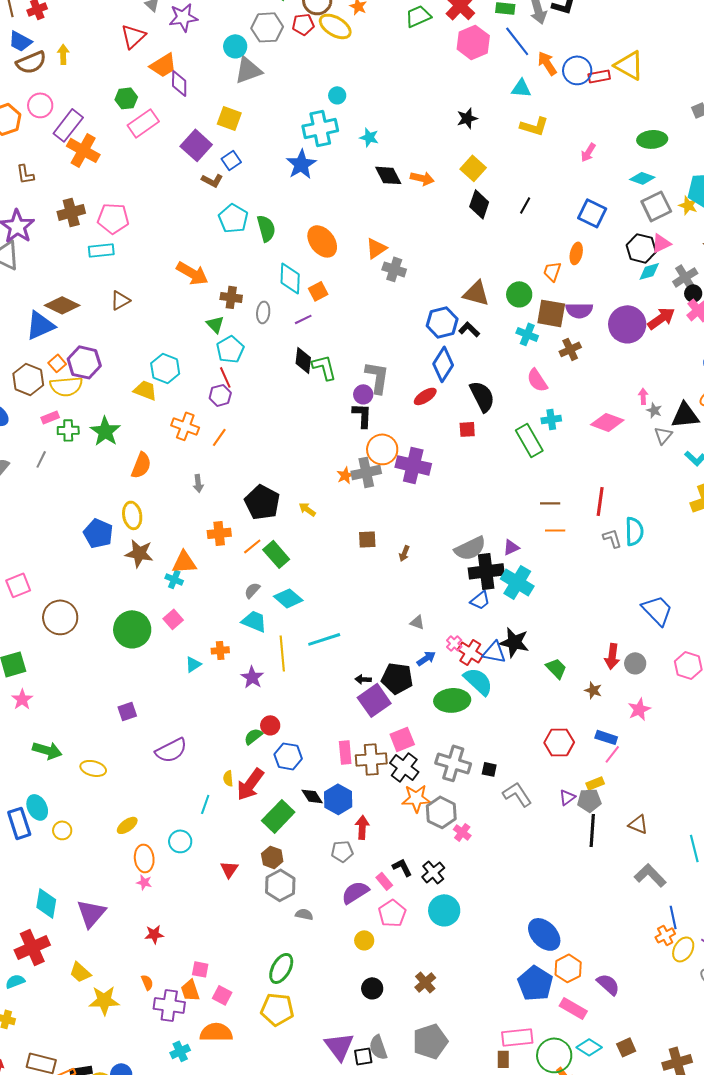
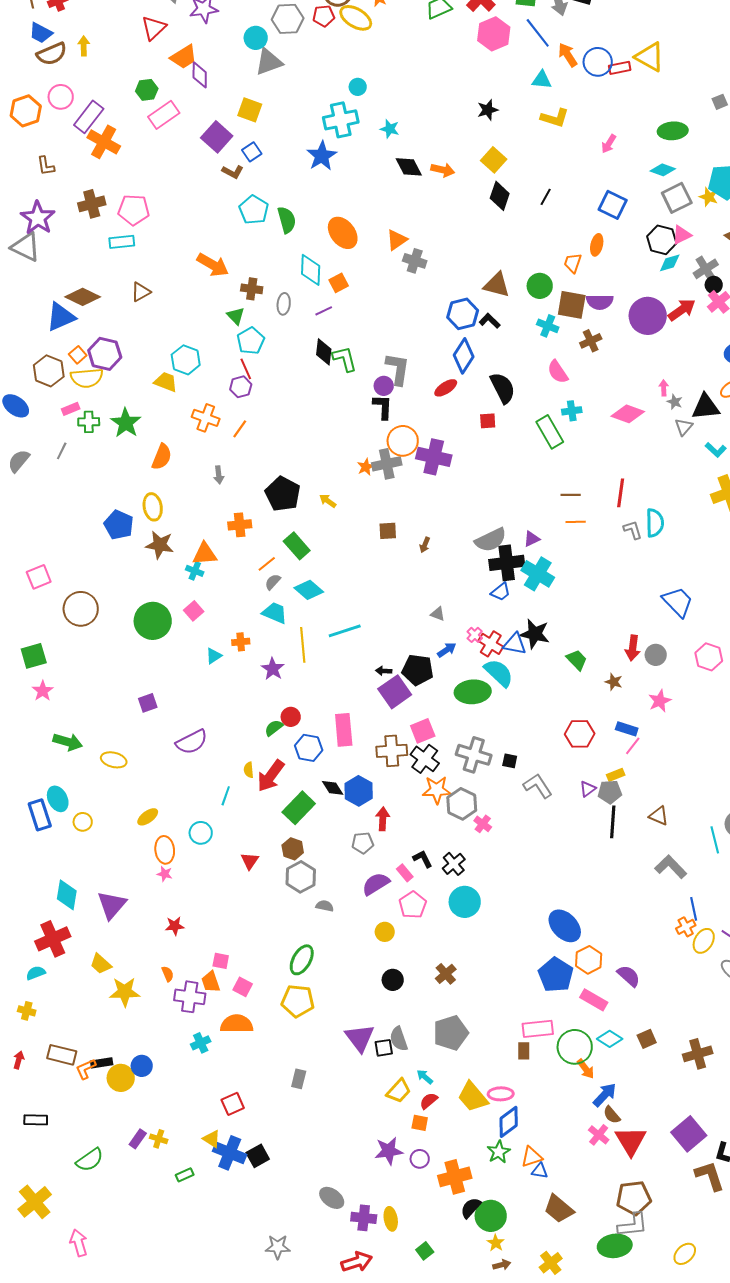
orange line: (252, 546) -> (267, 564), moved
pink rectangle: (345, 752) -> (344, 730), moved, size x1.4

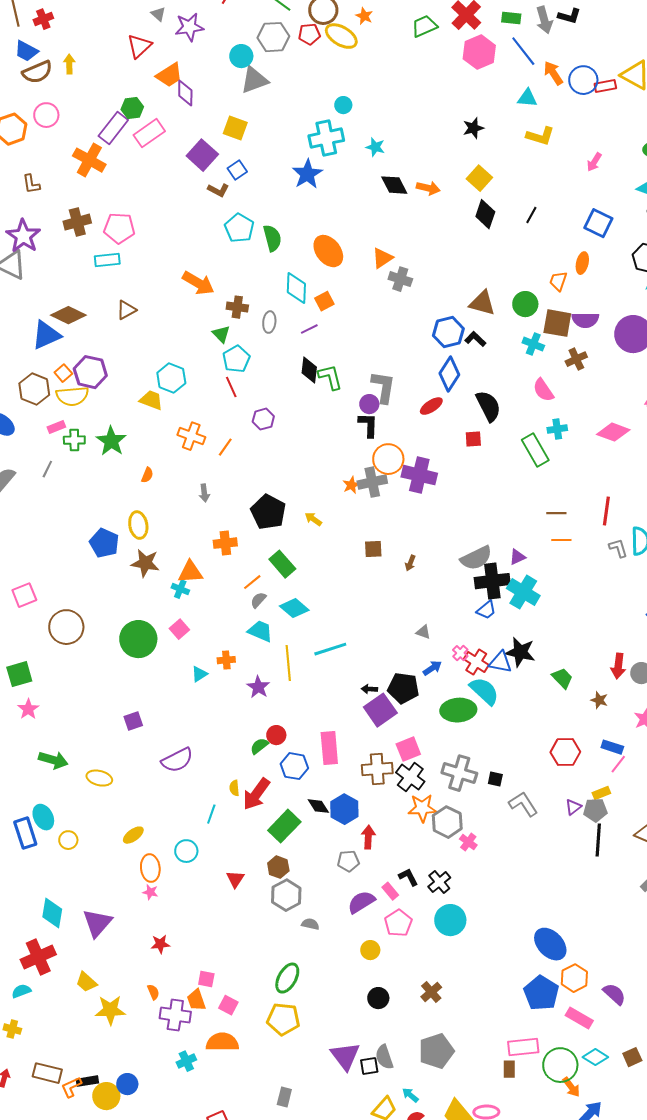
purple rectangle: (89, 117) -> (113, 128), moved
purple hexagon: (241, 387) -> (263, 419), moved
orange semicircle: (162, 457) -> (147, 475), size x0.6

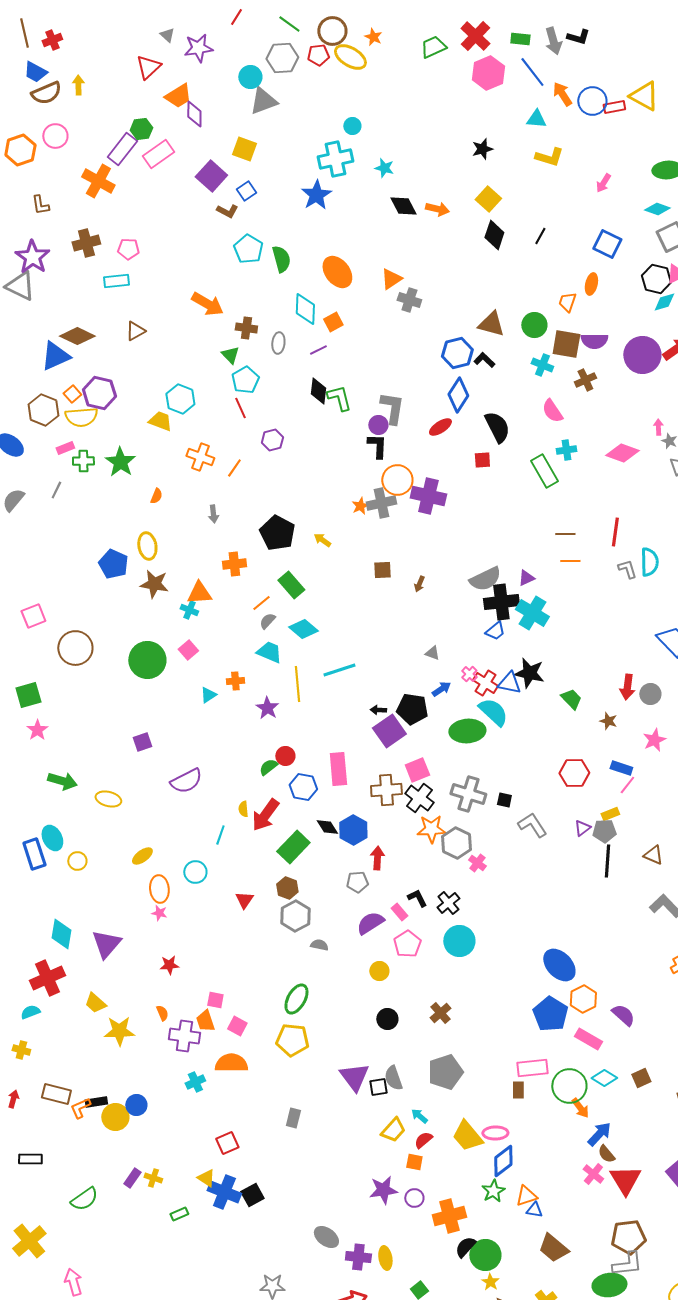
pink pentagon: (119, 228) -> (128, 249), size x0.7

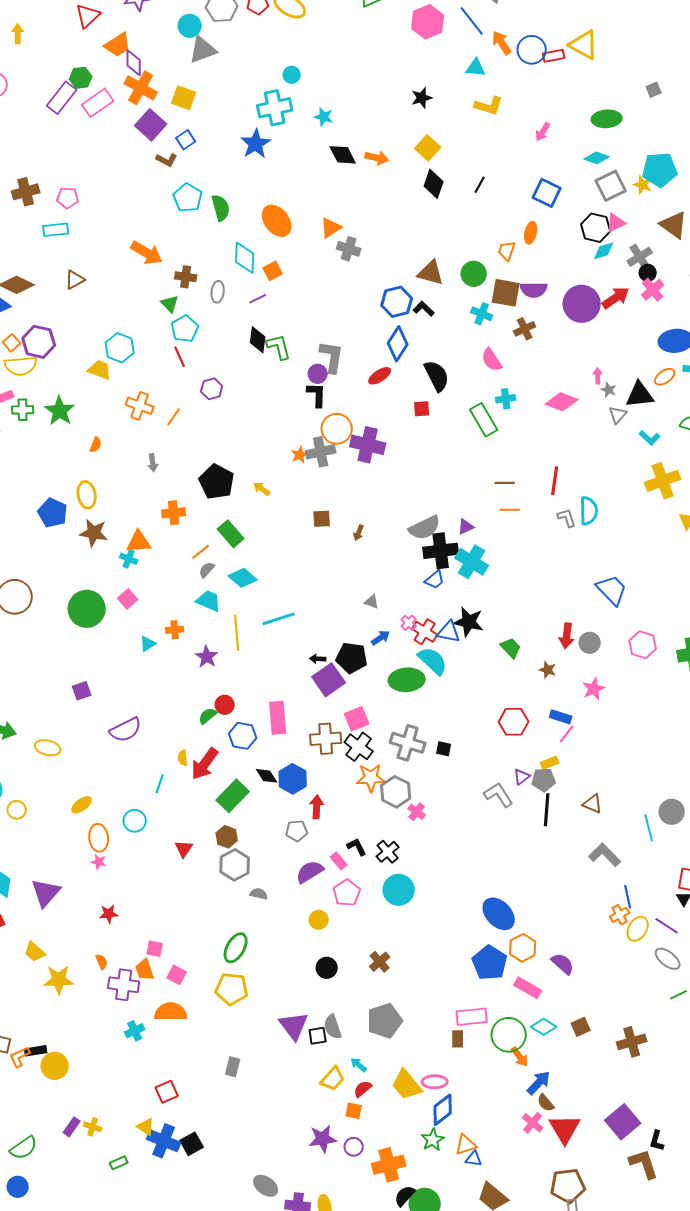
orange cross: (98, 181) -> (141, 88), moved
gray L-shape: (532, 825) -> (499, 795), moved
blue circle: (136, 1105) -> (18, 1187), moved

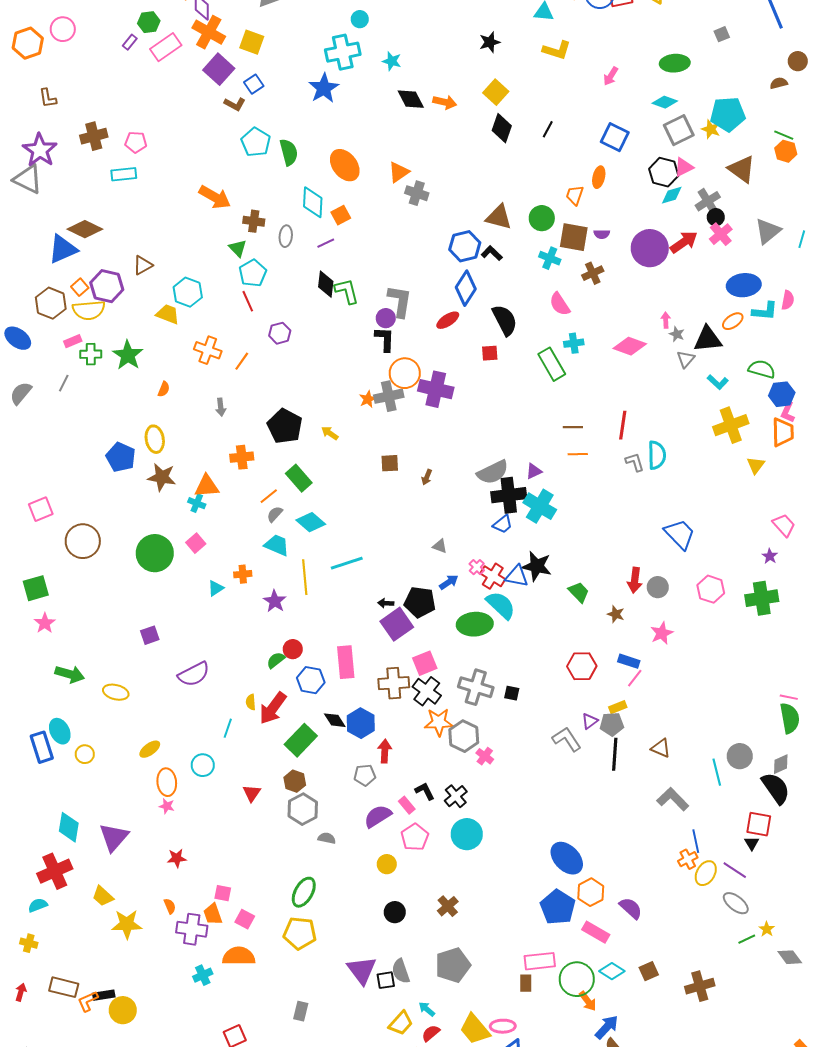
purple rectangle: (62, 98) -> (130, 42), size x0.5
brown triangle: (75, 280) -> (143, 265), moved
purple semicircle: (534, 290) -> (602, 234), size x0.6

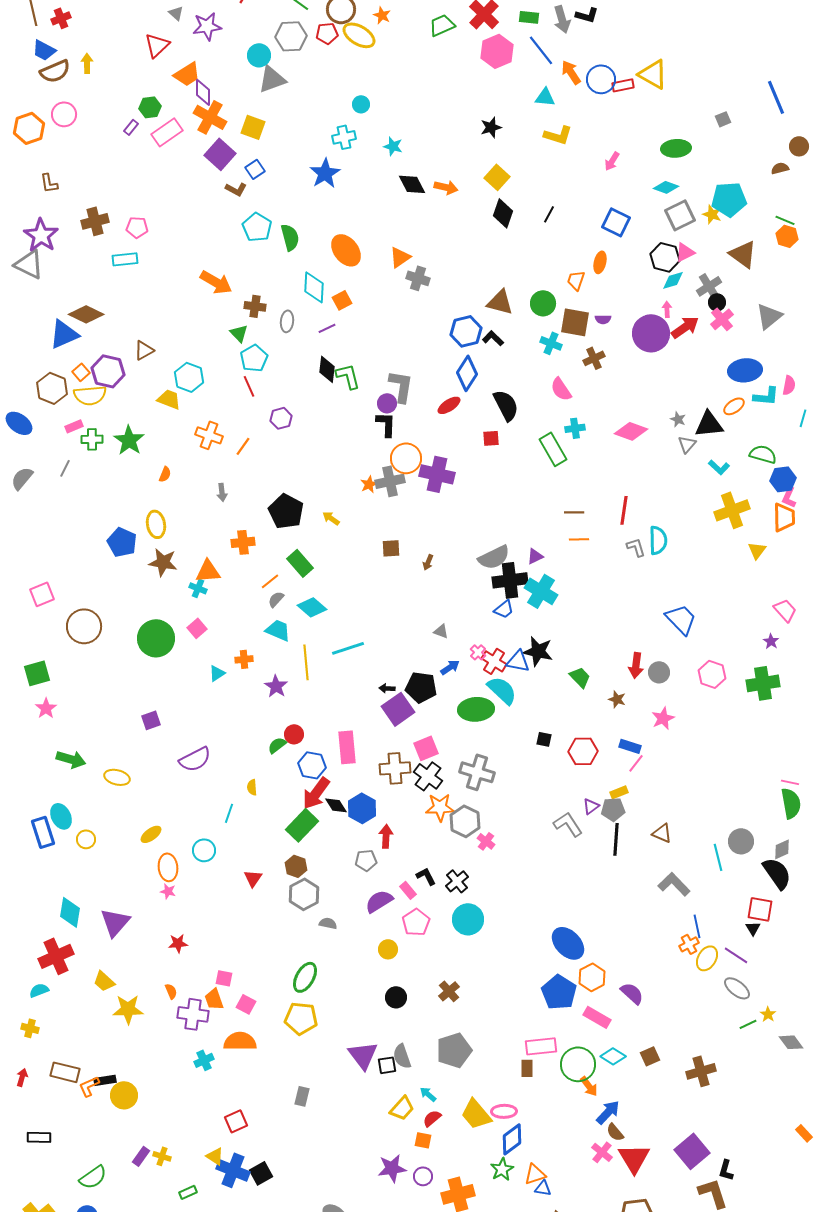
cyan cross: (343, 52) -> (344, 137), size x0.7
cyan line: (802, 239) -> (803, 418), moved
pink arrow: (666, 320) -> (667, 309), moved
black square: (512, 693) -> (544, 739), moved
red arrow: (273, 708) -> (316, 793), moved

